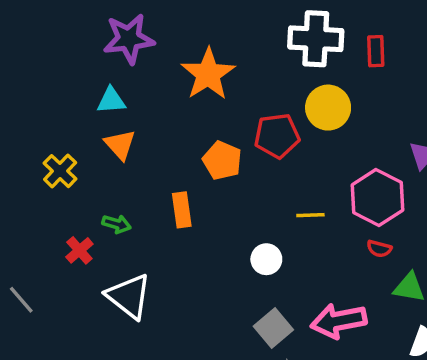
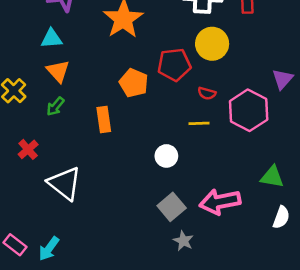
green arrow: (116, 224) -> (55, 106), moved, turned 114
red semicircle: (379, 249) -> (207, 93), moved

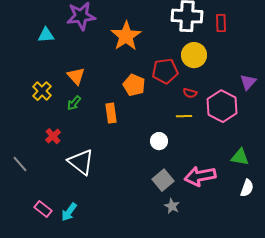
cyan triangle: (52, 39) -> (46, 35), moved

